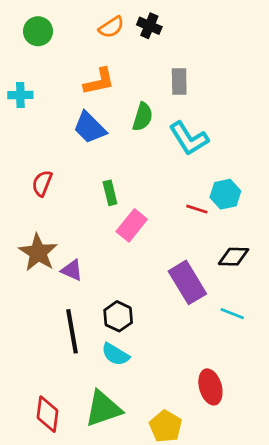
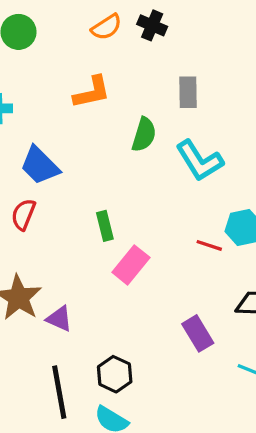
blue trapezoid: (90, 128) -> (40, 166), moved
purple rectangle: (187, 282) -> (198, 333), size x0.7

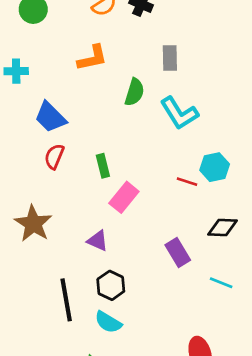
red semicircle: (23, 214) -> (54, 157), moved
purple triangle: (59, 319) -> (98, 241), moved

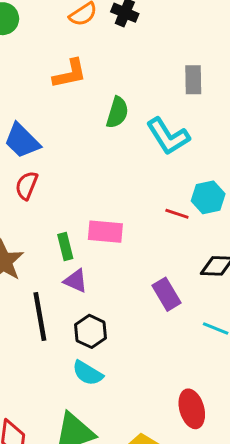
gray rectangle: (170, 58) -> (193, 80), moved
green rectangle: (103, 166) -> (65, 247), moved
pink rectangle: (124, 197) -> (105, 232), turned 56
black line: (66, 300) -> (40, 317), moved

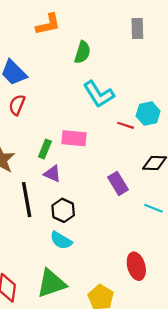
cyan L-shape: (168, 136) -> (99, 94), moved
green rectangle: (65, 247) -> (45, 149), turned 36

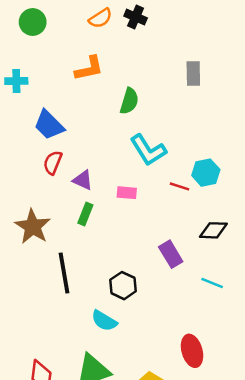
pink rectangle: (74, 138) -> (127, 193), moved, size x0.7
purple triangle: (52, 174) -> (83, 180), moved
black hexagon: (63, 210) -> (123, 286), moved

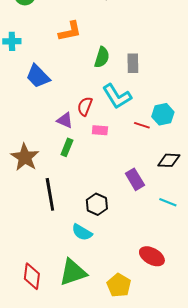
gray rectangle: (193, 73) -> (133, 63), moved
red semicircle: (53, 163) -> (85, 106), moved
red ellipse: (192, 351) -> (152, 256), turned -45

